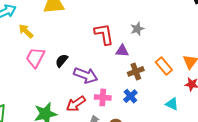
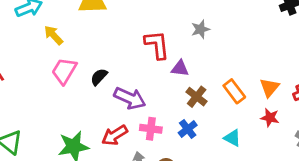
gray star: (137, 29) -> (200, 29), moved
brown cross: (136, 71) -> (197, 97), turned -35
cyan triangle: (172, 104) -> (232, 138), moved

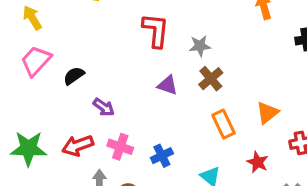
red L-shape: (157, 45) -> (156, 30), moved
orange triangle: (269, 88) -> (267, 113), moved
brown cross: (197, 97) -> (211, 79), moved
purple arrow: (130, 98) -> (104, 107), size x0.6

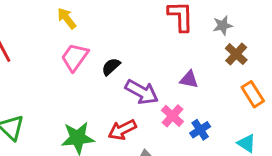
purple triangle: (168, 85) -> (189, 80), moved
purple arrow: (104, 107) -> (142, 92), size x1.6
pink cross: (120, 147) -> (172, 116), moved, turned 30

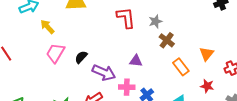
pink cross: (172, 116) -> (127, 87), turned -35

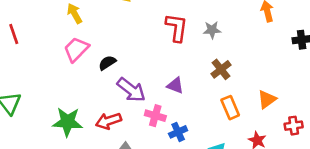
gray star: (155, 21) -> (212, 30), moved

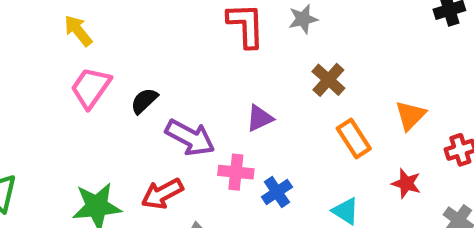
purple triangle: (175, 85) -> (260, 118), turned -36

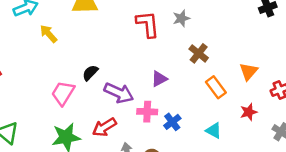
pink trapezoid: (91, 88) -> (63, 93), moved
red star: (406, 183) -> (249, 112), turned -30

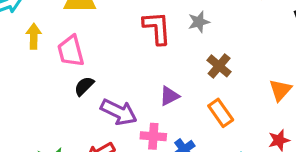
yellow arrow: (48, 34) -> (34, 36), turned 42
orange rectangle: (216, 87) -> (221, 113), moved
pink trapezoid: (63, 93) -> (71, 51), moved, turned -48

